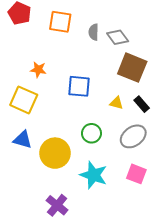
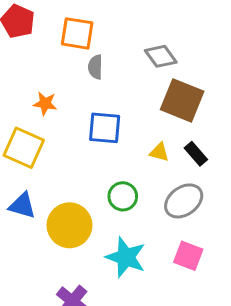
gray semicircle: (94, 32) -> (95, 67), moved

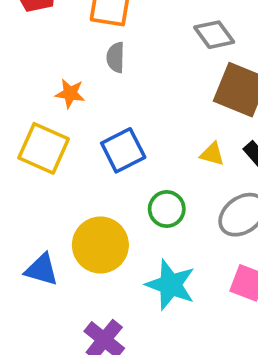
gray semicircle: (95, 67) -> (116, 57), moved
blue square: (105, 128) -> (123, 150), moved, turned -32
blue triangle: (22, 206) -> (42, 270), moved

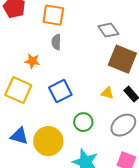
blue triangle: (42, 270) -> (19, 136), moved

